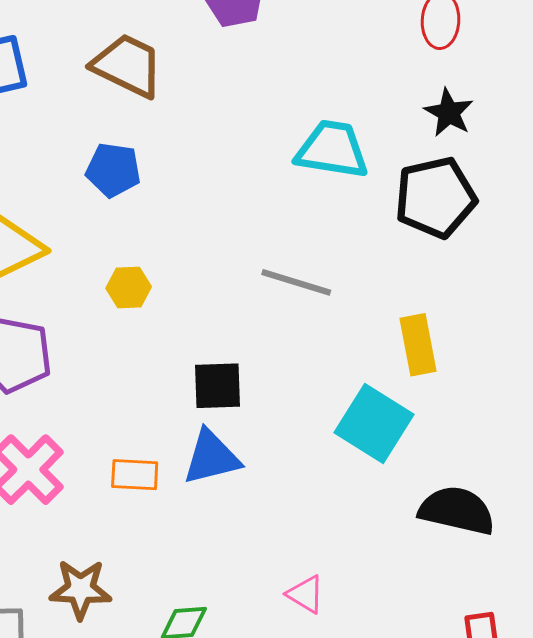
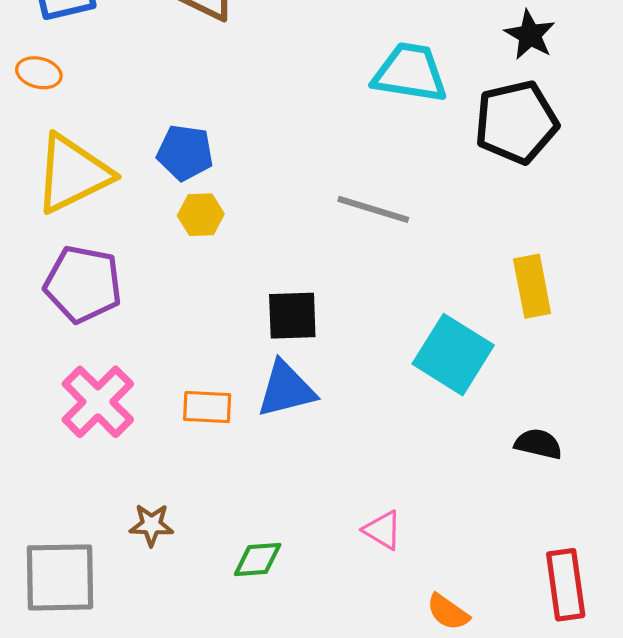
blue pentagon: (113, 170) -> (185, 153), moved
yellow rectangle: (418, 345) -> (532, 286), moved
black semicircle: (457, 510) -> (538, 444), size x0.6
brown star: (81, 589) -> (151, 525), size x0.7

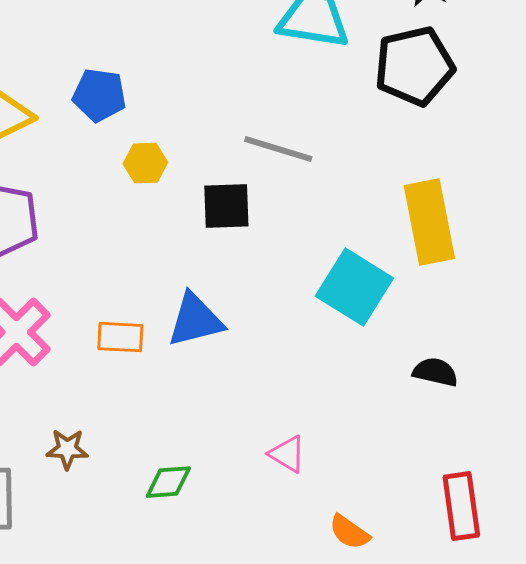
yellow hexagon: (201, 215) -> (145, 163), moved
yellow rectangle: (532, 286) -> (429, 222), size x1.4
black square: (292, 316) -> (226, 206), moved

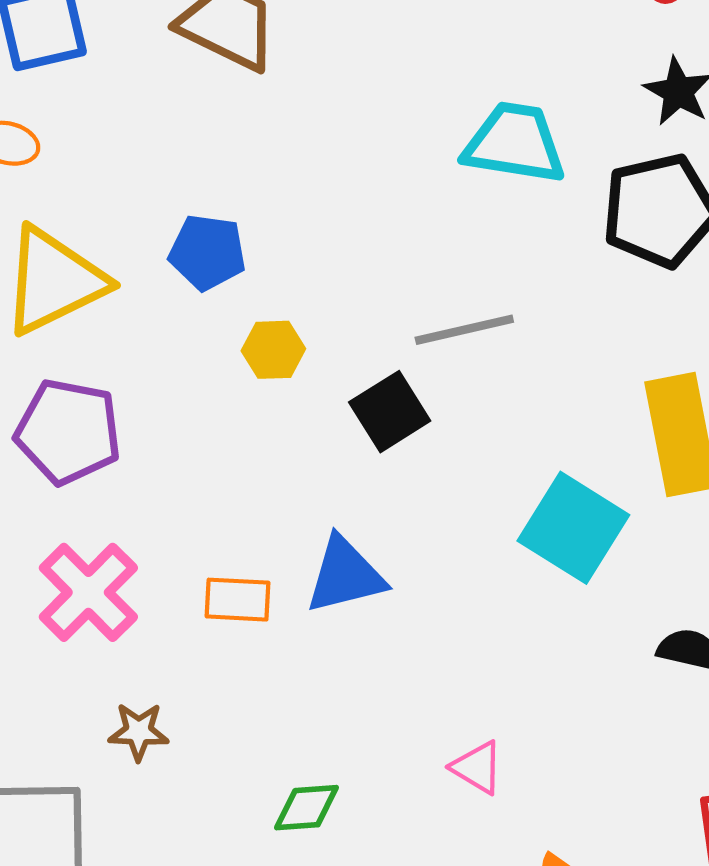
gray line: (278, 149) -> (464, 330), turned -30
black square: (226, 206) -> (390, 412), turned -30
brown star: (67, 449) -> (139, 732), moved

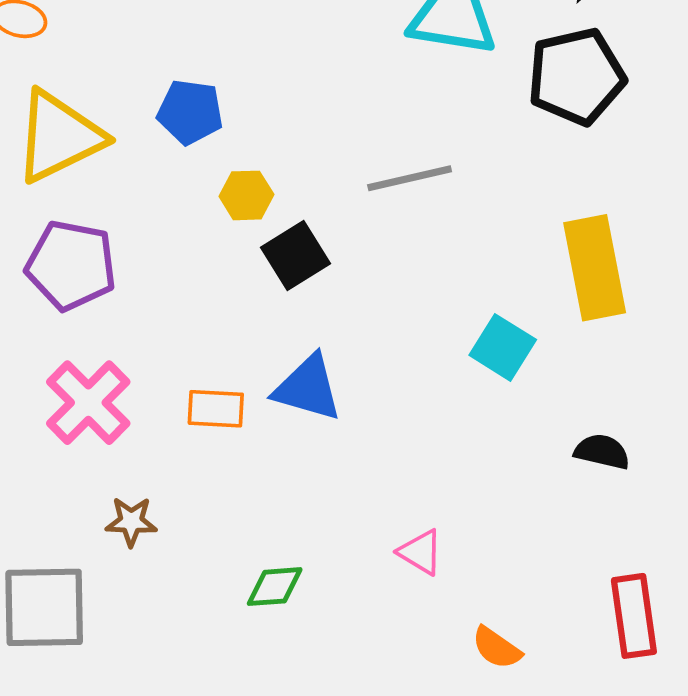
black square: (390, 412) -> (295, 255), moved
cyan square: (573, 528) -> (503, 347), size x0.7
blue triangle: (345, 575) -> (308, 388), turned 30

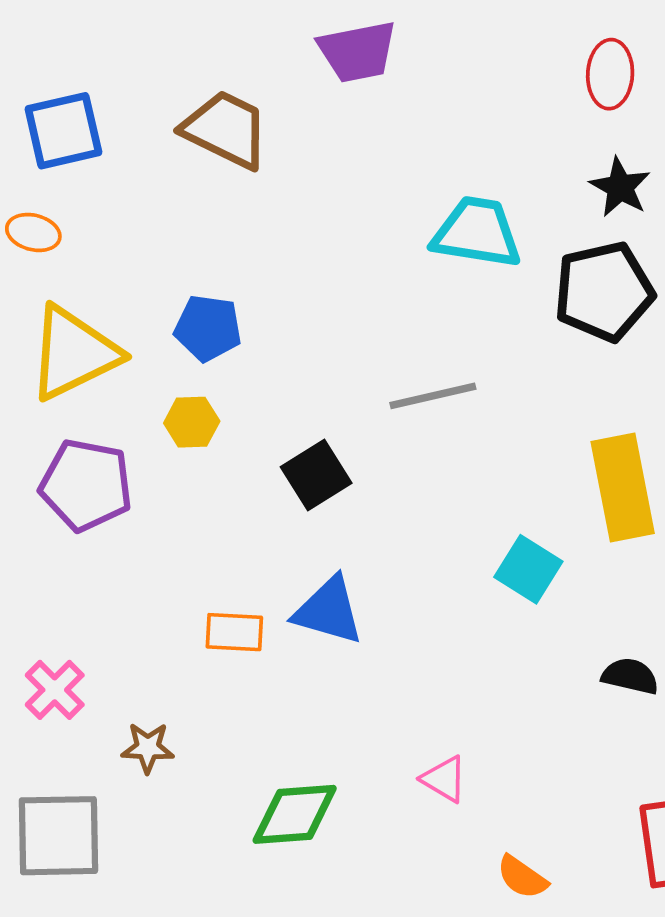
yellow hexagon: (246, 195) -> (192, 422), moved
pink cross: (88, 403) -> (55, 690), moved, size x0.7
green diamond: (275, 587) -> (295, 814), size x1.5

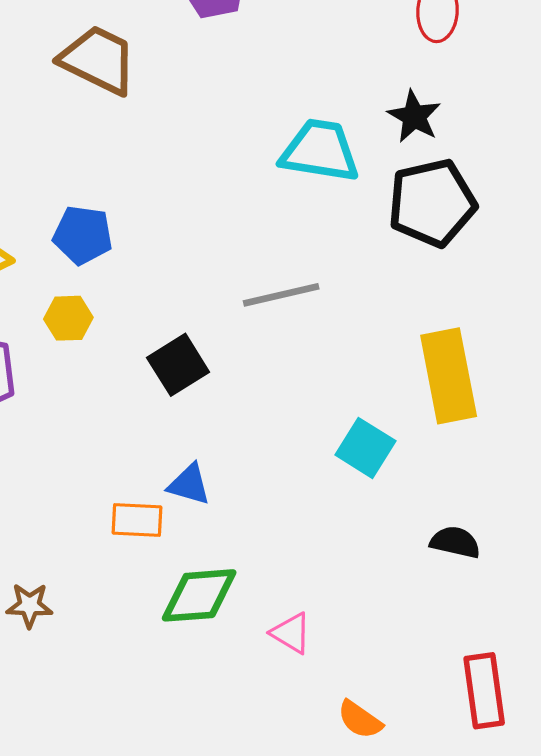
black star: (620, 187) -> (414, 116), moved
blue triangle: (329, 611) -> (189, 485), size x0.7
orange rectangle: (234, 632) -> (137, 520), moved
green diamond: (295, 814) -> (199, 595), moved

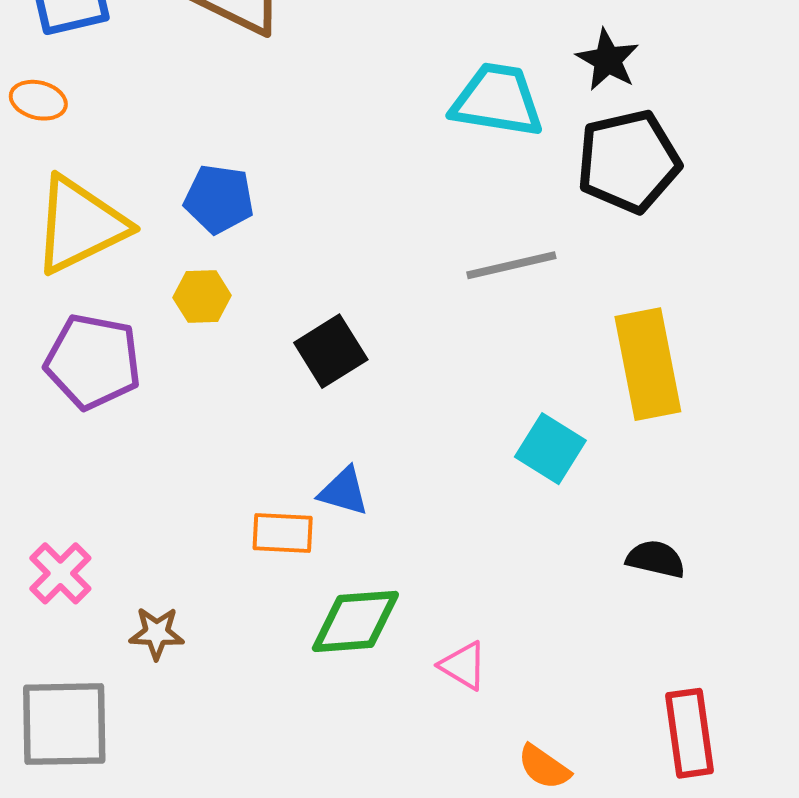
gray line: (281, 295) -> (511, 265), moved

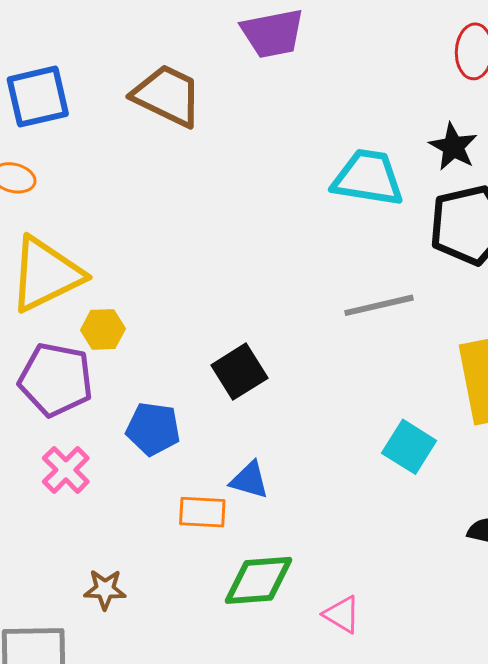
blue pentagon: (219, 199) -> (153, 429), moved
yellow hexagon: (202, 296) -> (103, 329), moved
pink cross: (60, 573) -> (66, 470), moved

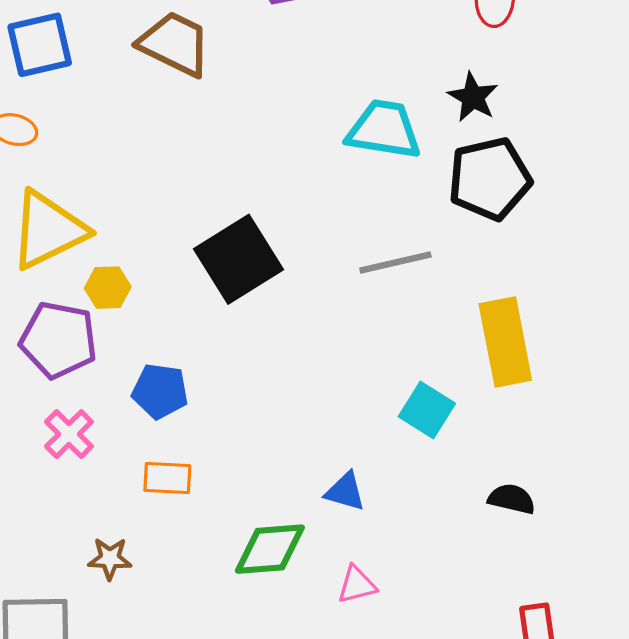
black square: (239, 372) -> (238, 259), moved, size x1.5
blue triangle: (249, 480) -> (345, 492), moved
orange rectangle: (202, 512) -> (167, 478), moved
pink triangle: (342, 614) -> (357, 585), turned -45

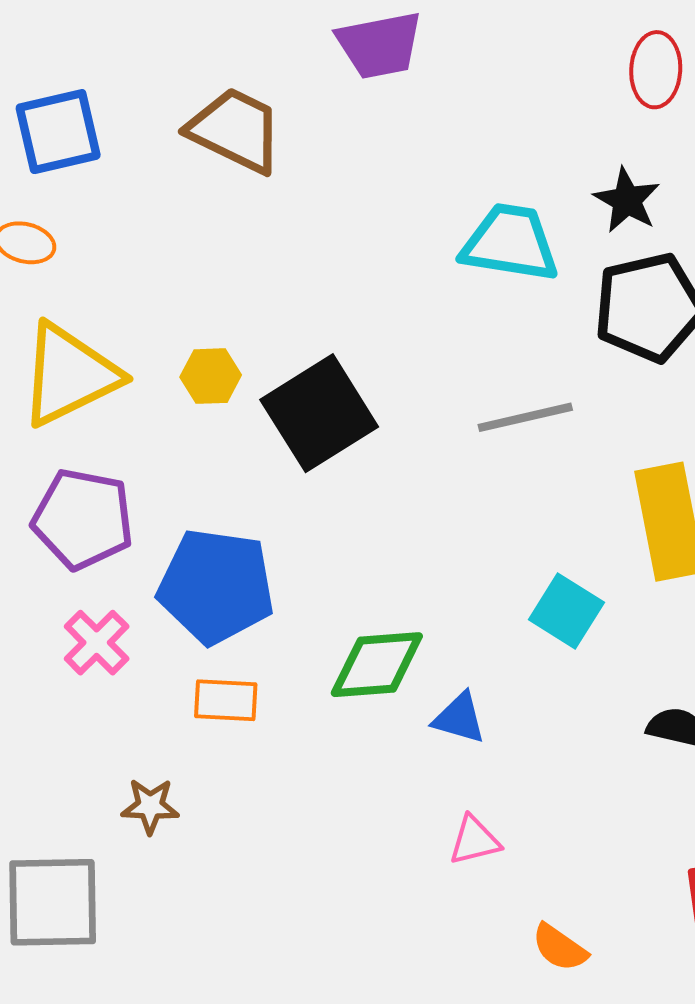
yellow hexagon: (108, 288) -> (211, 376), moved
blue pentagon: (160, 391) -> (216, 586), size x1.6
green diamond: (270, 549) -> (377, 665), moved

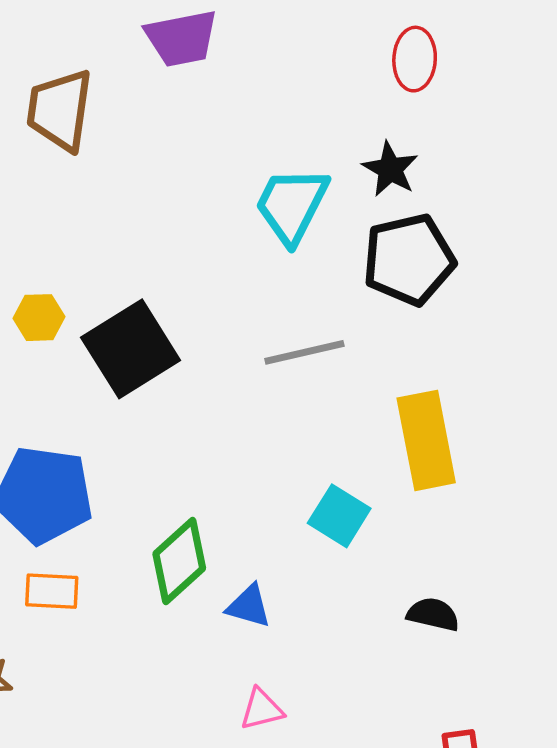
brown trapezoid: (235, 130) -> (60, 110), turned -108
cyan trapezoid: (510, 243) -> (292, 205), turned -72
green diamond: (377, 665) -> (179, 561), turned -38

